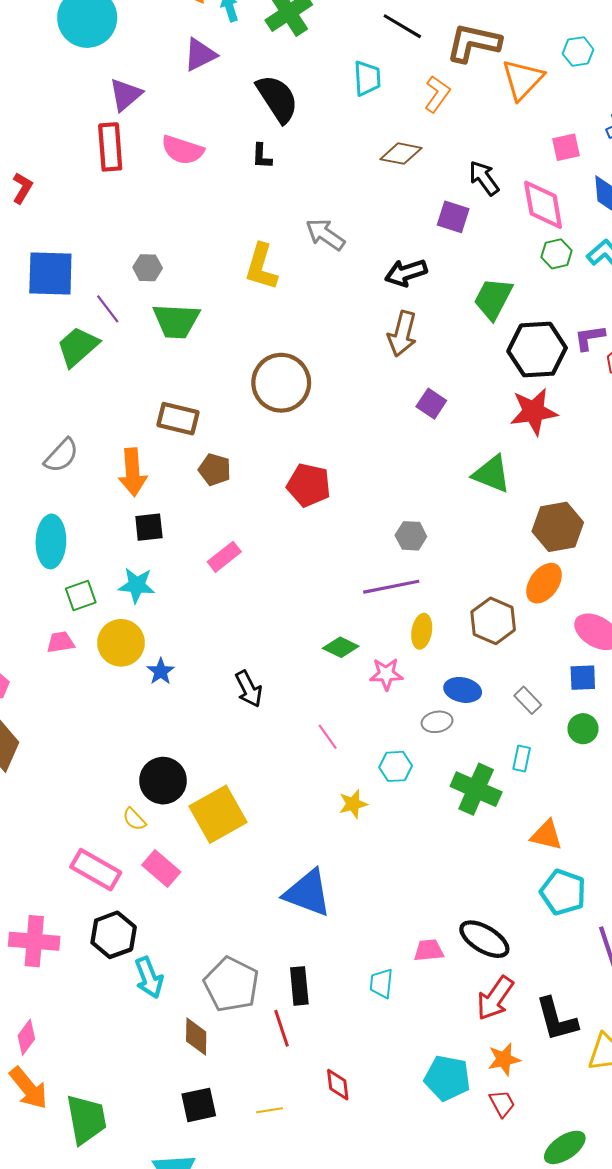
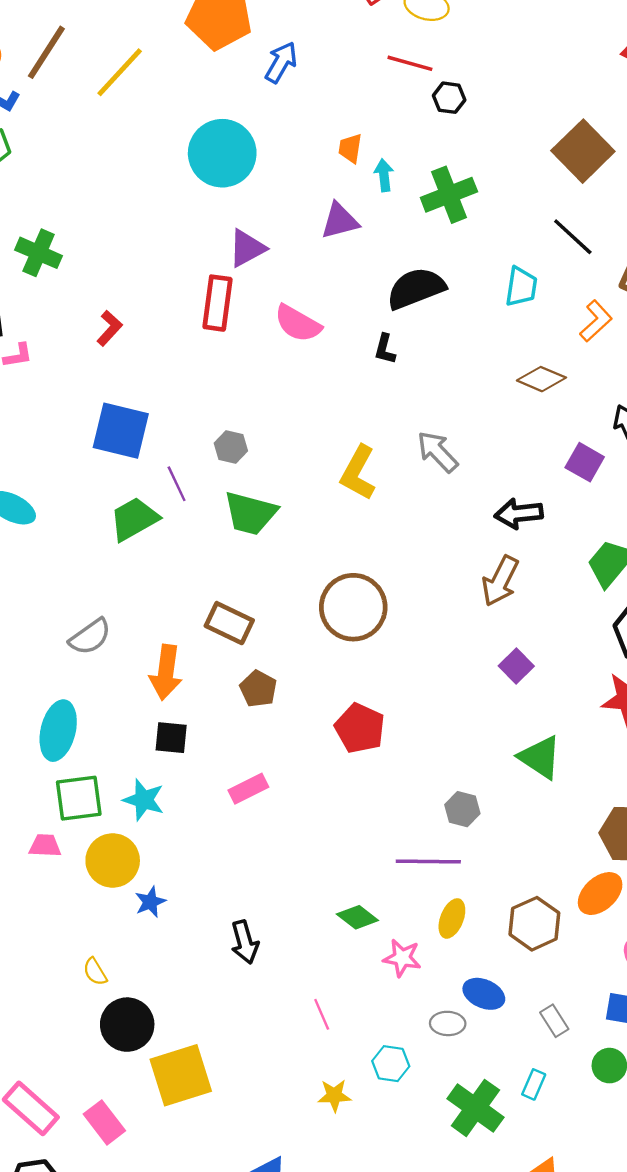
black semicircle: (277, 99) -> (416, 288), turned -90
green triangle: (492, 474) -> (540, 757), moved
green square: (81, 595) -> (79, 798), size x1.4
yellow semicircle: (134, 819) -> (95, 972), moved

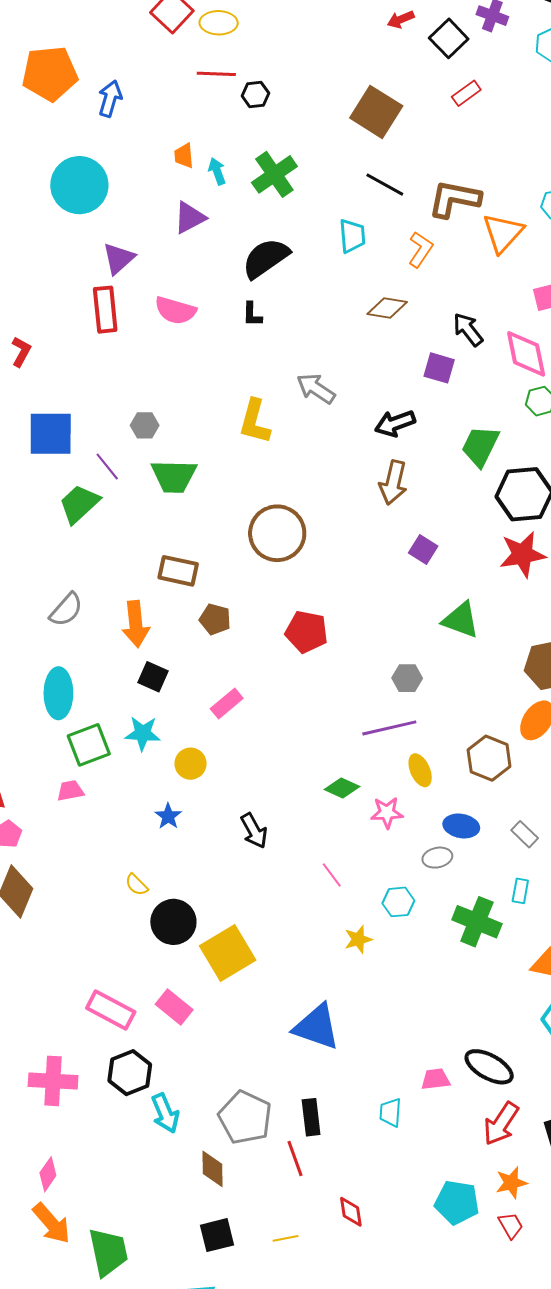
black square: (171, 738) -> (153, 677), turned 32
yellow circle: (113, 860) -> (191, 764), moved, size x0.7
yellow ellipse: (452, 918) -> (420, 770), turned -32

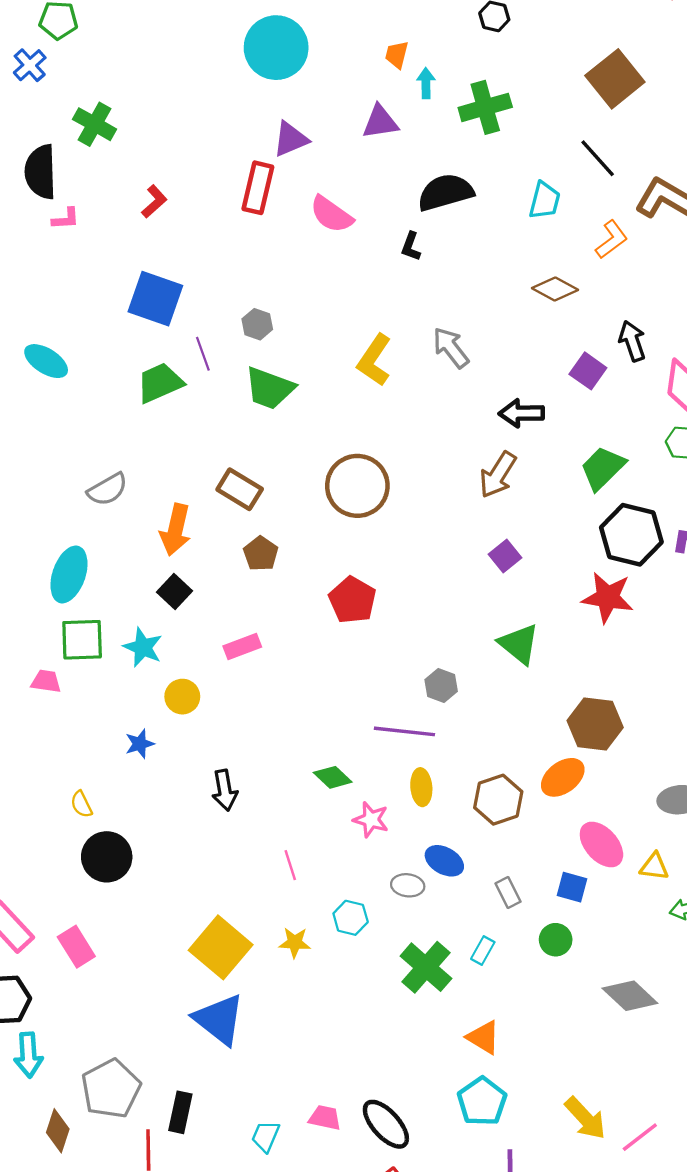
yellow square: (228, 953) -> (221, 947), moved, turned -38

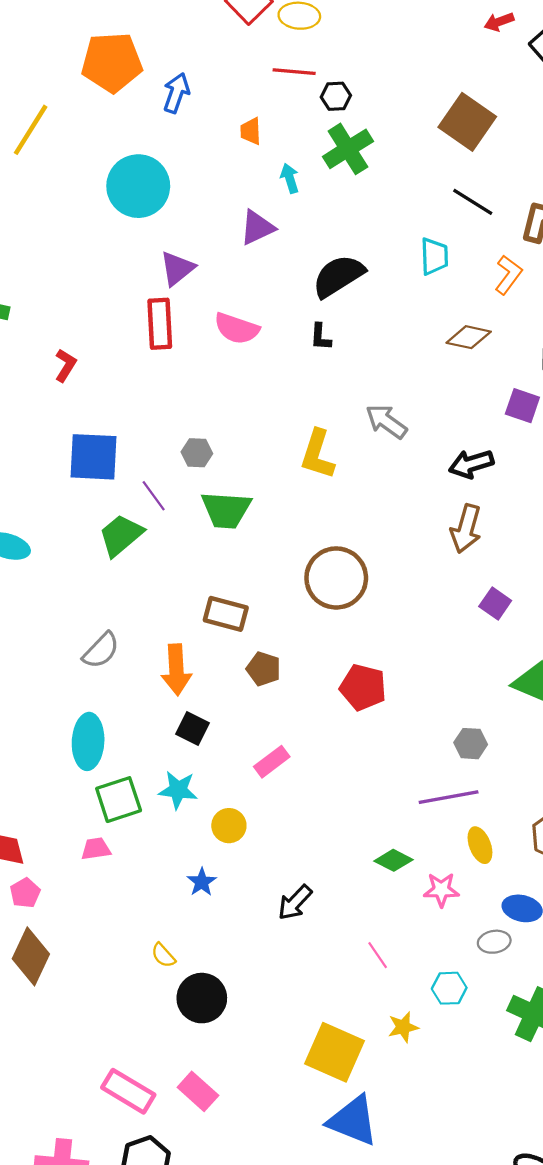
orange trapezoid: (397, 55) -> (251, 131), moved
green cross: (485, 107) -> (348, 149), moved
black arrow: (225, 790) -> (295, 902), turned 69

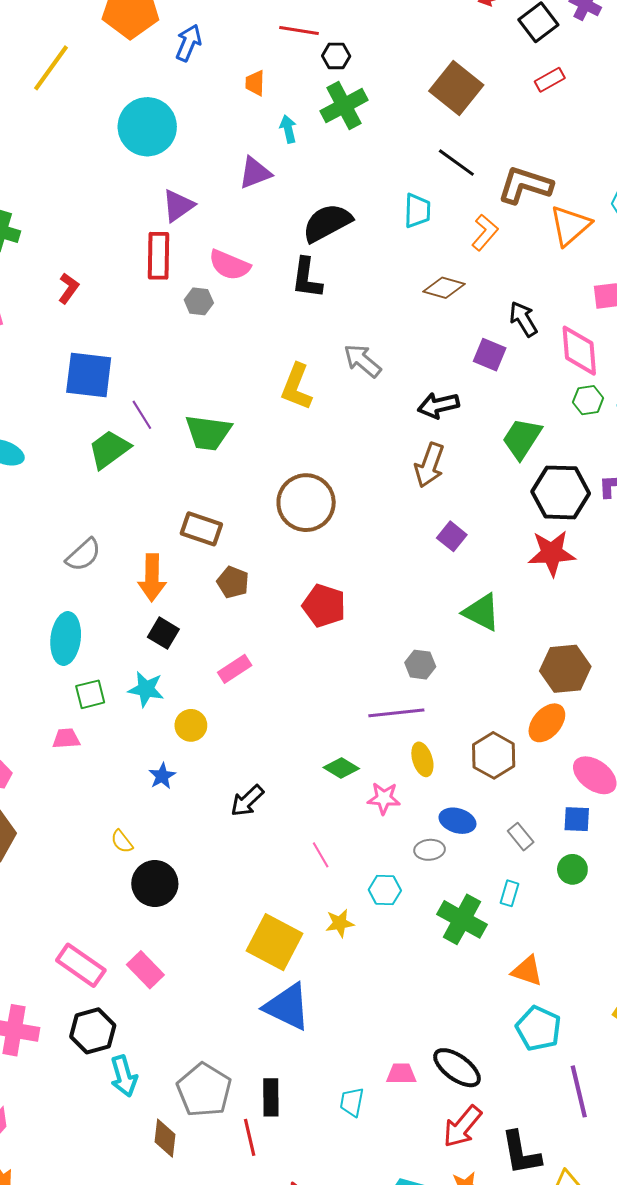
black L-shape: (321, 337) -> (307, 278), size x1.6
gray hexagon: (197, 453) -> (199, 301), moved
green square: (119, 800) -> (90, 694), size x0.7

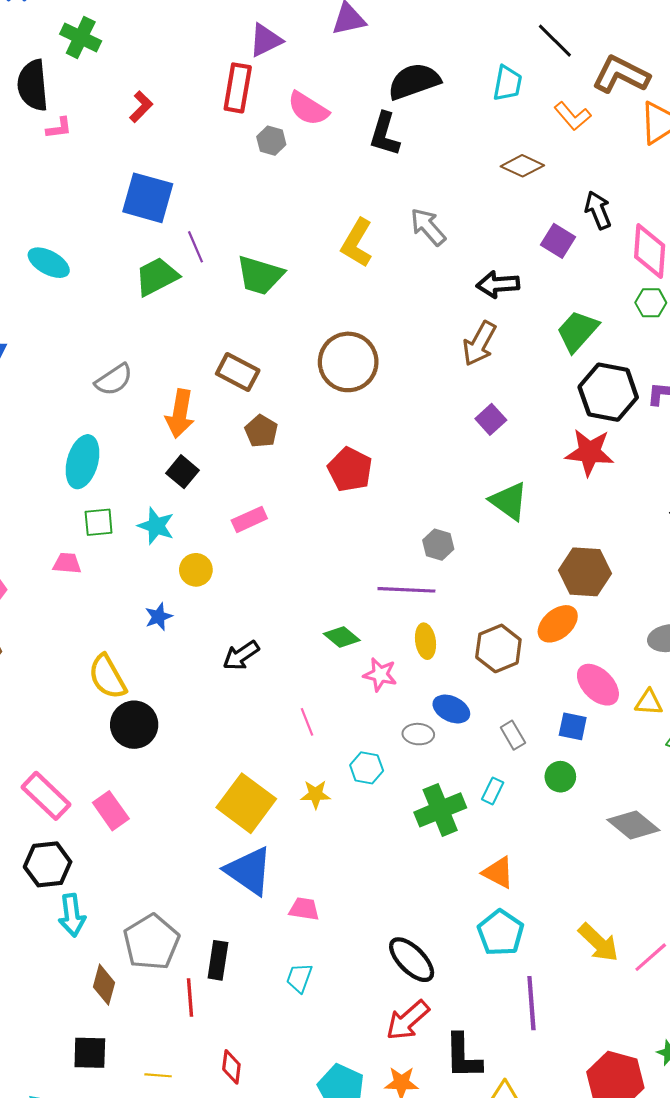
orange L-shape: (485, 232) -> (573, 116), turned 90
yellow semicircle: (122, 841) -> (107, 677), size x1.8
green cross: (462, 919) -> (440, 810), turned 30
pink trapezoid: (401, 1074) -> (304, 909), moved

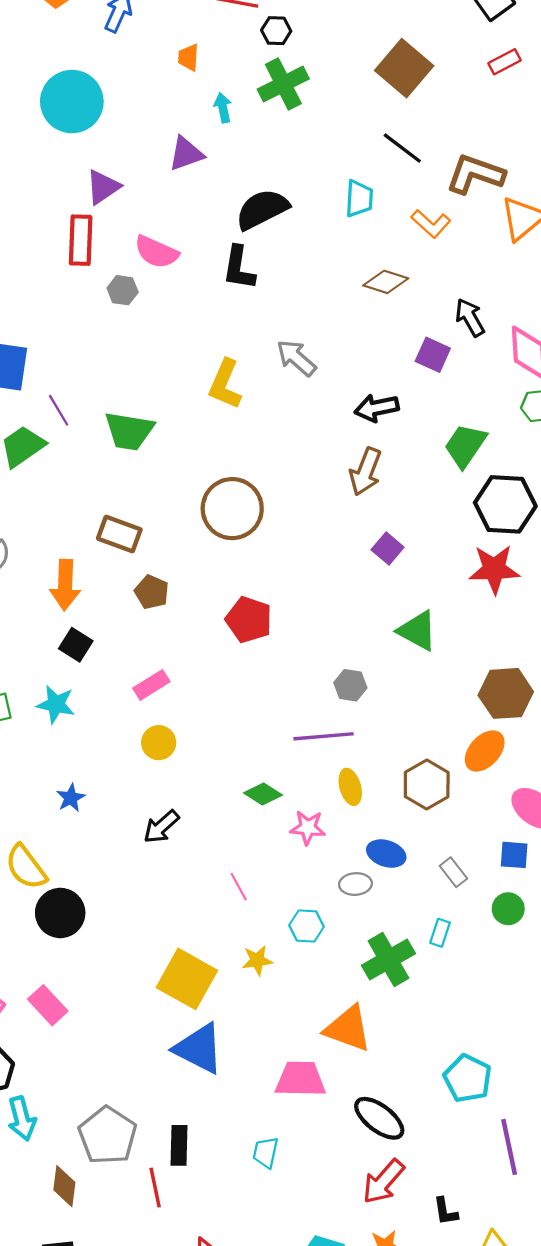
yellow circle: (196, 570) -> (159, 743), moved
orange triangle: (498, 873) -> (348, 1029), moved, size x1.4
pink trapezoid: (304, 909) -> (300, 1079), moved, size x1.6
black L-shape: (463, 1056) -> (446, 1211), size x0.6

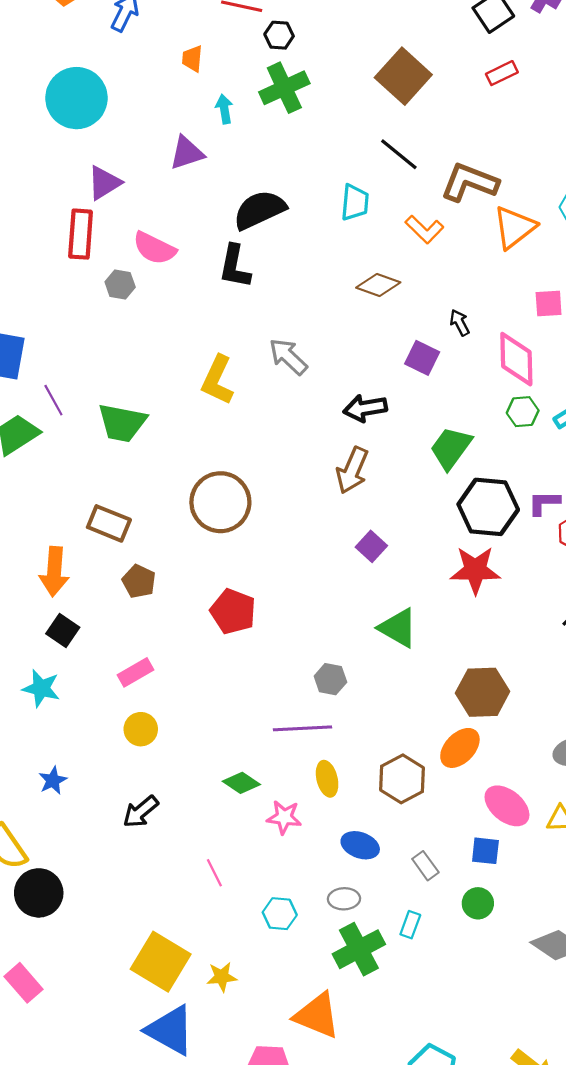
black arrow: (470, 318) -> (460, 323), size x0.7
gray ellipse: (355, 884) -> (344, 899), moved
yellow star: (257, 960) -> (222, 977), moved

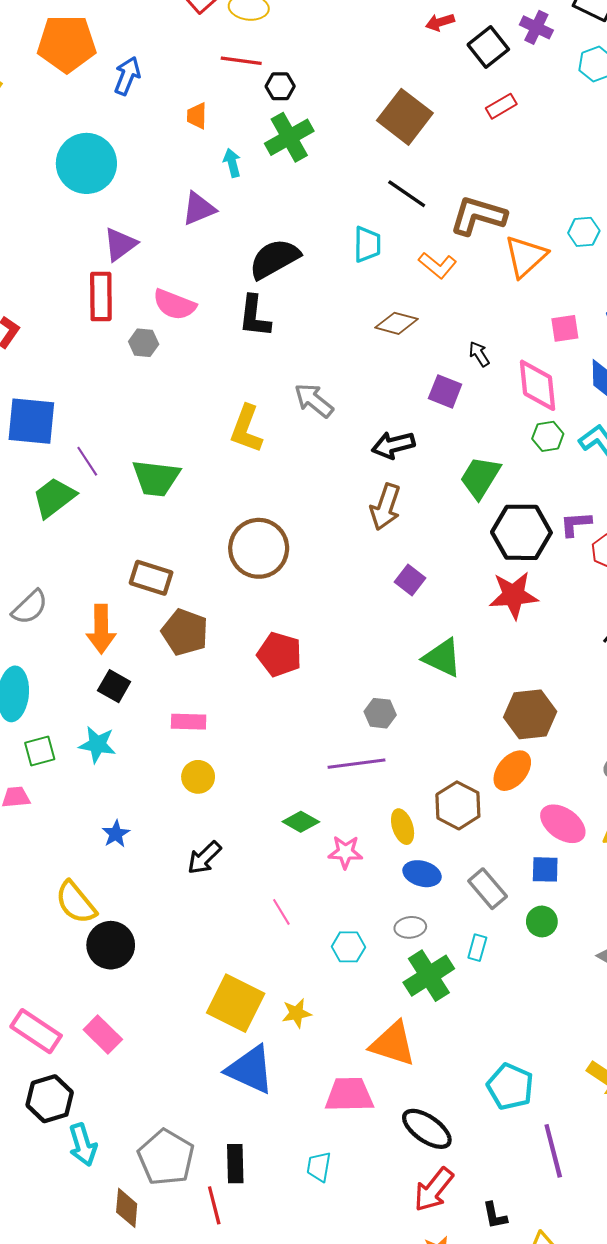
brown pentagon: (139, 581) -> (185, 632), size x1.4
pink rectangle: (135, 672) -> (189, 722), turned 36
yellow ellipse: (327, 779) -> (403, 827), moved
gray rectangle: (425, 866) -> (488, 889), size x1.4

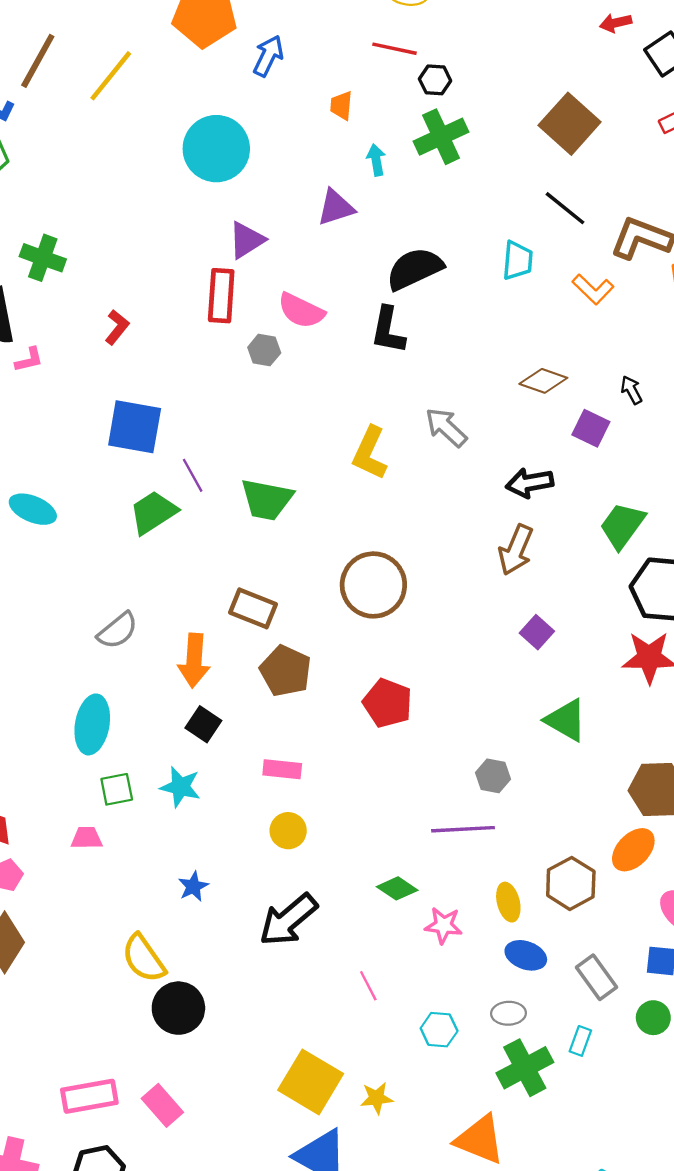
brown diamond: (397, 323) -> (543, 381), moved
black arrow: (204, 858) -> (288, 920), size x1.5
pink rectangle: (36, 1031) -> (89, 1096), turned -48

